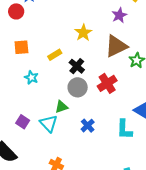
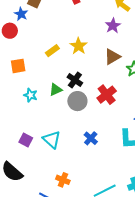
brown triangle: (116, 46) -> (112, 57), size x0.7
yellow rectangle: (55, 55) -> (52, 51), moved
green triangle: (61, 107) -> (56, 90), moved

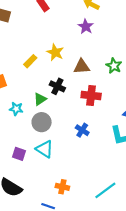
brown triangle: (112, 57) -> (82, 67), moved, turned 36
red cross: (107, 95) -> (91, 95), turned -36
gray circle: (77, 101) -> (42, 122), moved
blue cross: (91, 138) -> (82, 130), moved

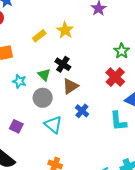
brown triangle: (82, 67) -> (70, 86), moved, turned -36
red cross: (91, 95) -> (115, 77), moved, turned 30
green triangle: (40, 99) -> (44, 75), turned -48
cyan triangle: (45, 149) -> (53, 125), moved

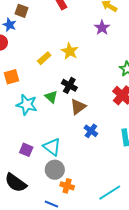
cyan star: (19, 81) -> (27, 105), size x1.5
gray circle: (43, 98) -> (55, 170), moved
cyan triangle: (53, 125) -> (52, 147), moved

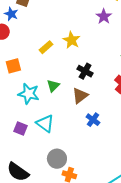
black cross: (69, 85) -> (85, 71), moved
green triangle: (51, 97) -> (53, 86), turned 32
cyan triangle: (52, 147) -> (45, 124), moved
purple square: (26, 150) -> (20, 129), moved

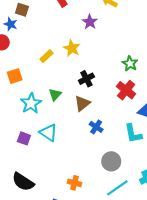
purple star: (104, 16) -> (90, 22), moved
black cross: (85, 71) -> (86, 79), turned 35
cyan star: (29, 94) -> (31, 103), turned 30
gray circle: (57, 159) -> (111, 161), moved

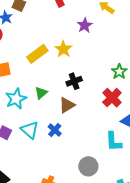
yellow rectangle: (47, 56) -> (37, 54), size x1.5
blue cross: (96, 127) -> (55, 130), moved

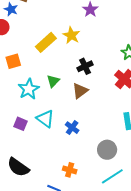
blue cross: (55, 130) -> (72, 128), moved

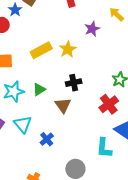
brown triangle: (80, 91) -> (63, 105), turned -42

